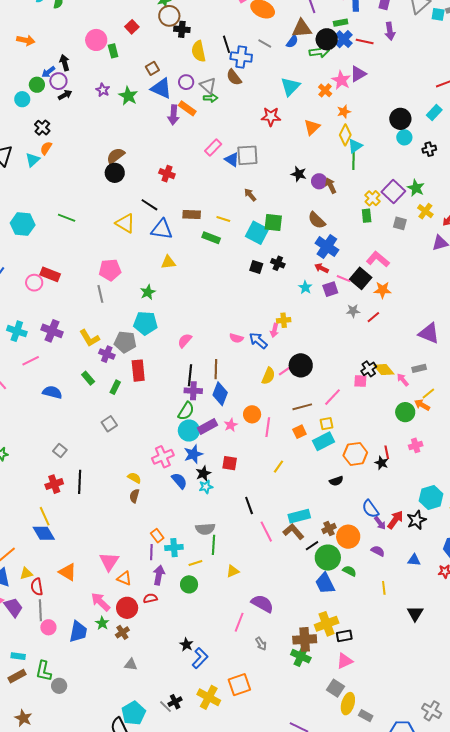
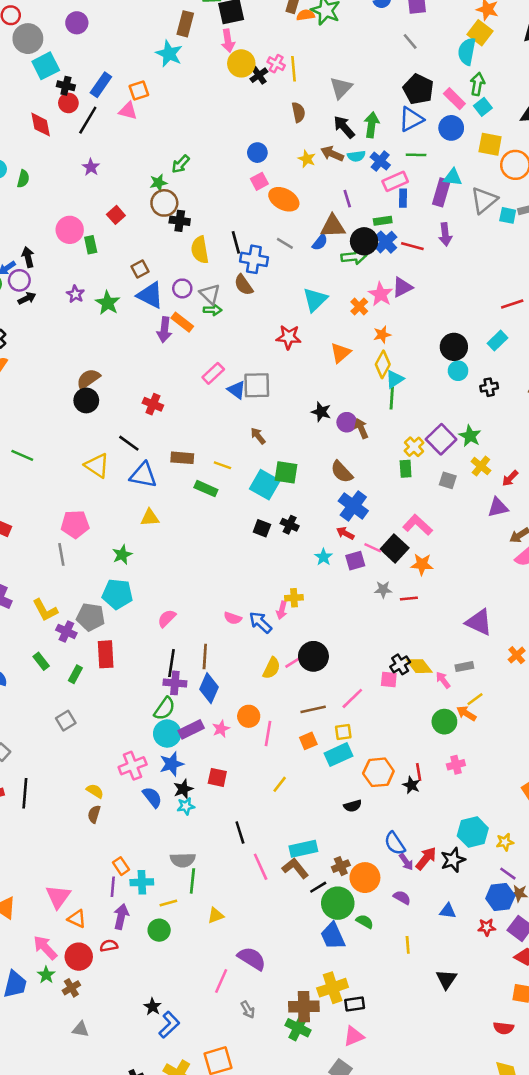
red line: (373, 317) -> (409, 599), turned 32

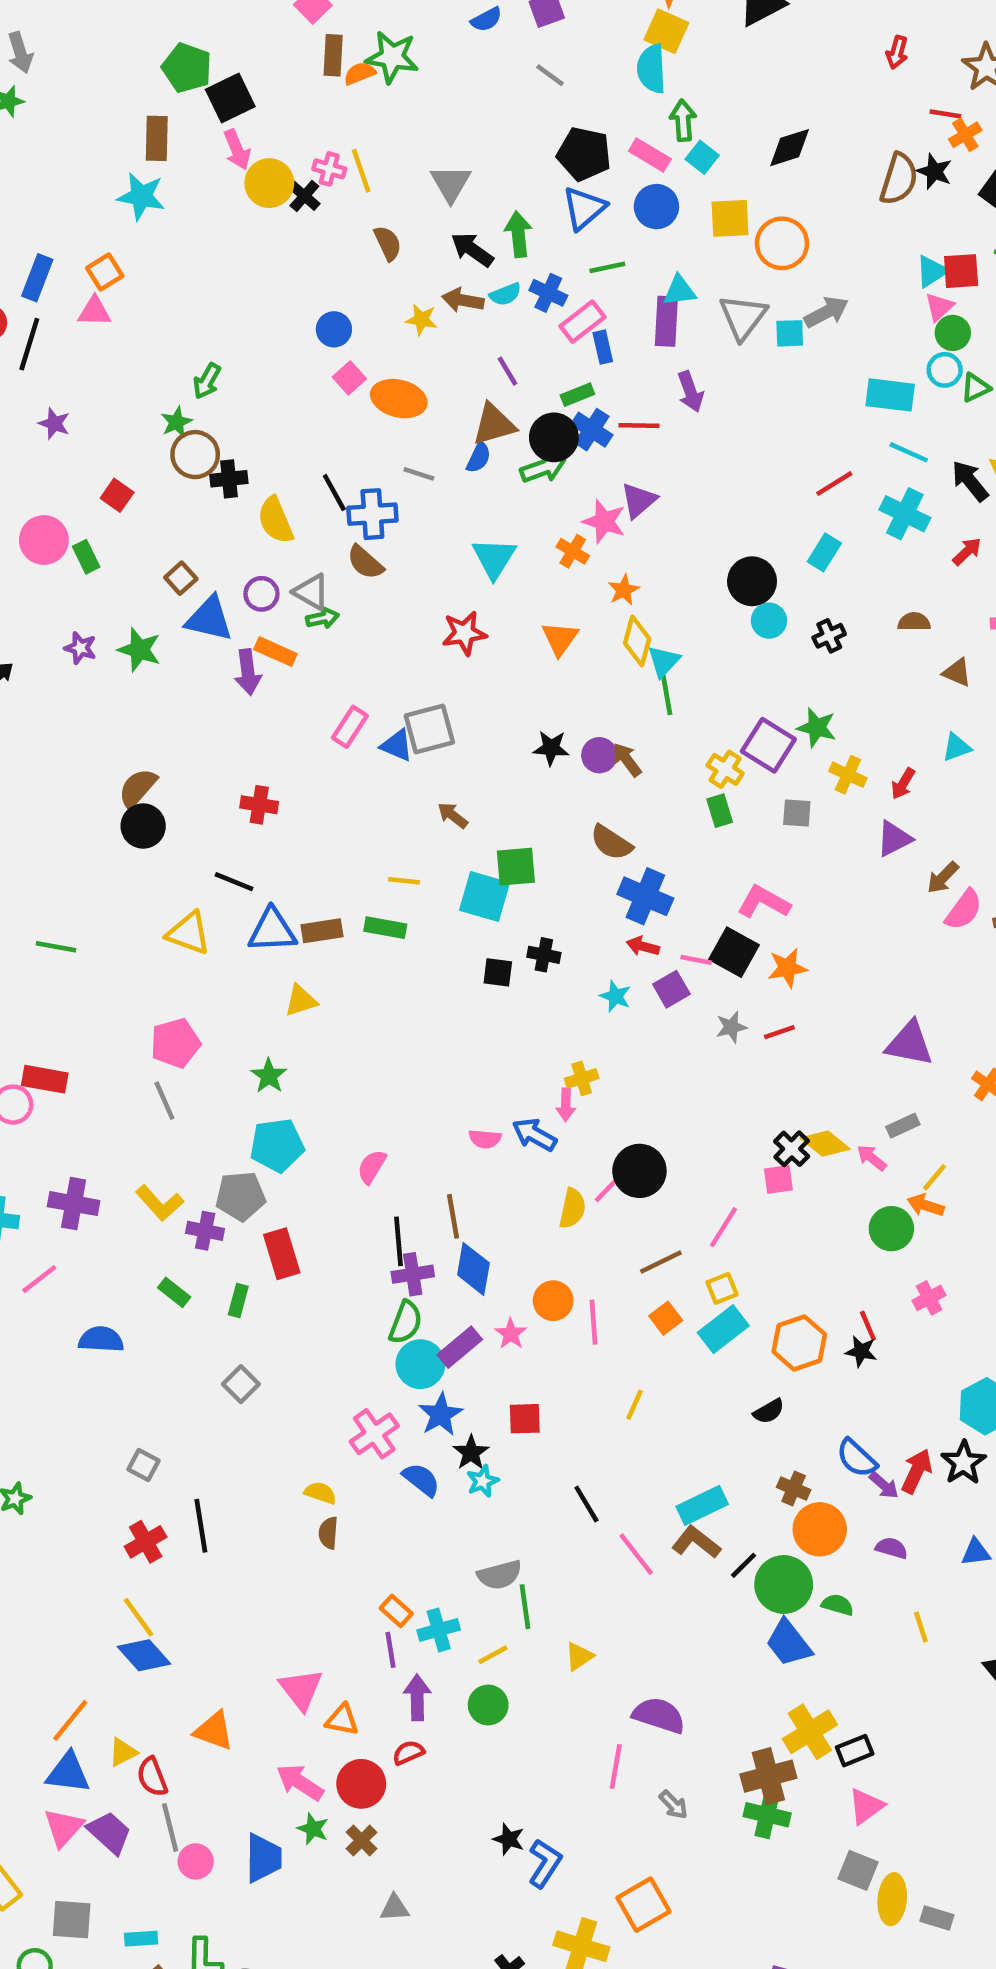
brown rectangle: (182, 458) -> (322, 931), moved
brown cross: (341, 866) -> (794, 1488), moved, turned -30

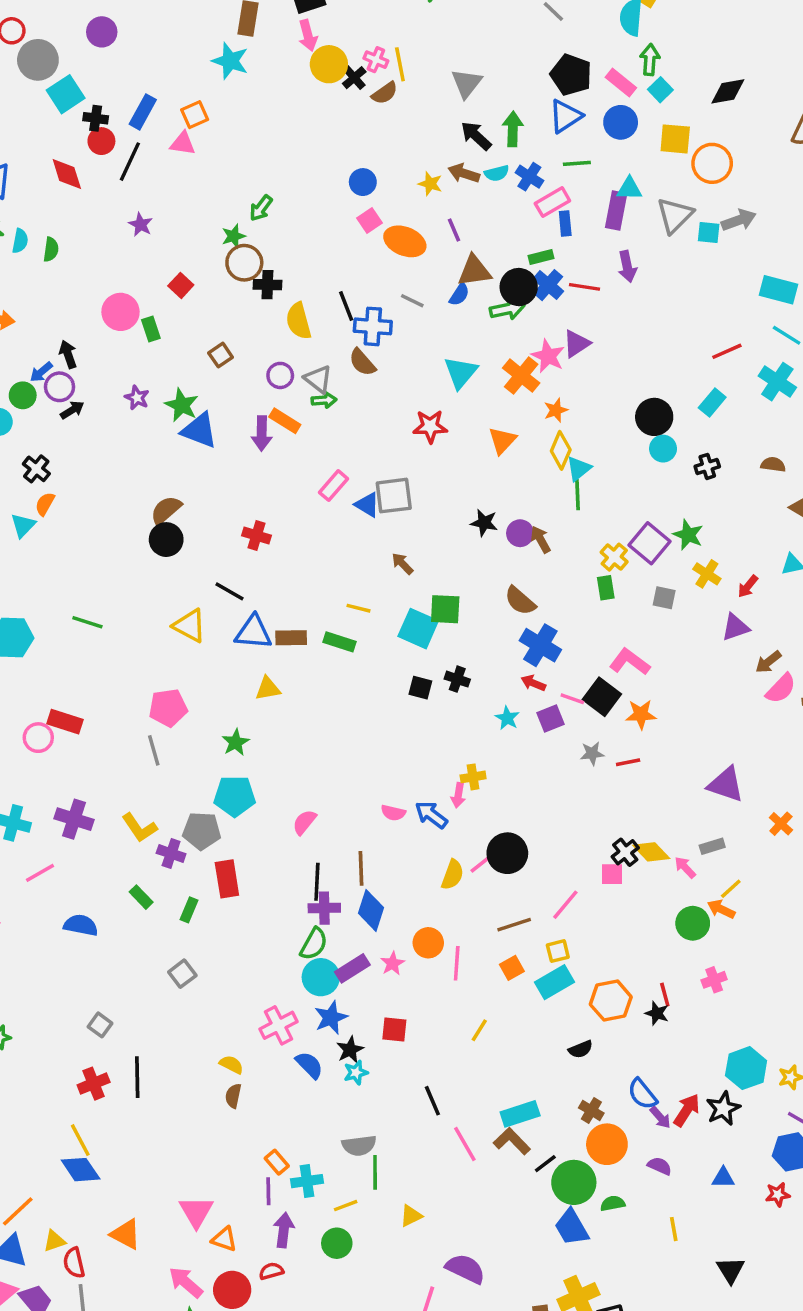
brown semicircle: (388, 243) -> (385, 93), moved, turned 72
purple line: (507, 371) -> (454, 230), moved
orange cross: (573, 551) -> (521, 376), size x1.5
blue triangle: (209, 619) -> (199, 430), moved
green semicircle: (838, 1605) -> (613, 1203), turned -35

